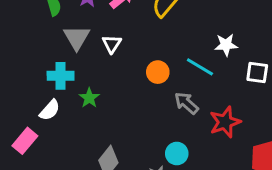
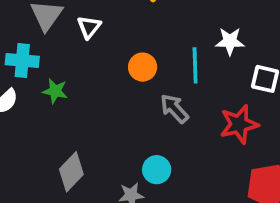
cyan line: (200, 67) -> (195, 65), turned 52
green star: (89, 98) -> (55, 91), turned -30
red star: (225, 122) -> (239, 124), moved

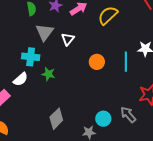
gray arrow: (174, 109) -> (128, 115), moved

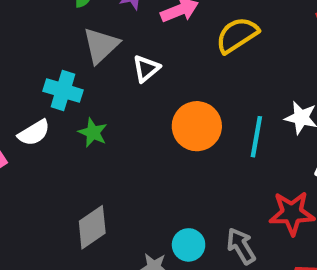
orange circle: (97, 62) -> (197, 126), size x1.5

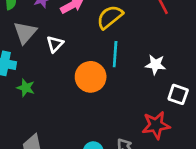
cyan line: (256, 137) -> (115, 54), moved

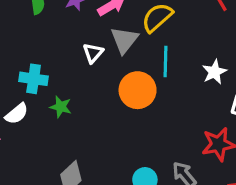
gray triangle: (25, 32) -> (124, 40), moved
white star: (155, 65) -> (214, 72), turned -30

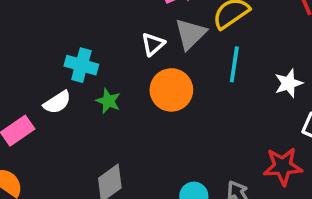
orange circle: (138, 90) -> (171, 90), moved

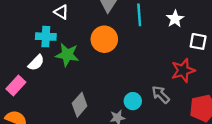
white triangle: (153, 44) -> (61, 12), moved, turned -35
green star: (108, 101) -> (67, 55), size x1.5

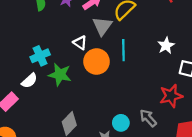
white triangle: (61, 12) -> (80, 43), moved
cyan line: (139, 15) -> (123, 50), moved
cyan cross: (46, 37) -> (40, 56), turned -30

